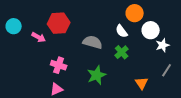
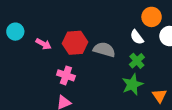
red hexagon: (59, 23) -> (75, 43), moved
green star: (97, 75) -> (132, 84), moved

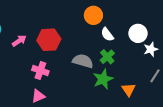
orange circle: (152, 17) -> (93, 15), moved
pink arrow: (43, 44) -> (19, 41), turned -64
gray semicircle: (104, 50) -> (83, 61), moved

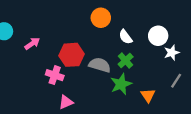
orange circle: (93, 15) -> (101, 18), moved
red hexagon: (49, 40) -> (72, 55), moved
pink triangle: (38, 96) -> (66, 102), moved

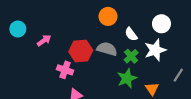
white circle: (158, 36) -> (161, 24), moved
white star: (172, 53) -> (155, 50), moved, size x1.5
gray semicircle: (100, 65) -> (107, 49), moved

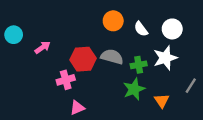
white semicircle: (131, 34) -> (141, 29), moved
green cross: (131, 56) -> (139, 65), turned 32
pink cross: (65, 70) -> (66, 80), turned -35

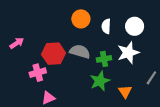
white semicircle: (141, 29) -> (106, 26), turned 40

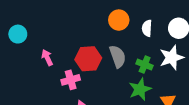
pink arrow: (17, 43) -> (47, 58), moved, turned -80
gray semicircle: (80, 52) -> (118, 56), turned 54
green cross: (104, 59) -> (145, 65), turned 32

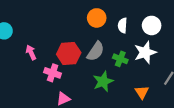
gray semicircle: (118, 56) -> (96, 51), turned 54
pink cross: (71, 80) -> (53, 73), turned 35
green star: (140, 89) -> (103, 81), moved

